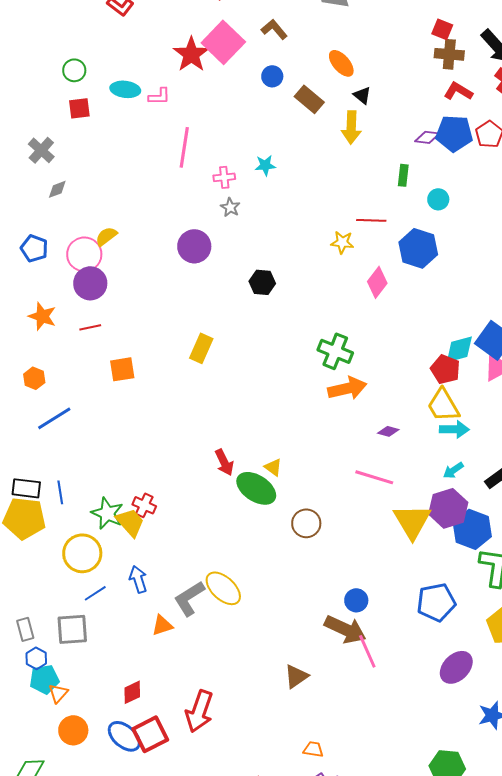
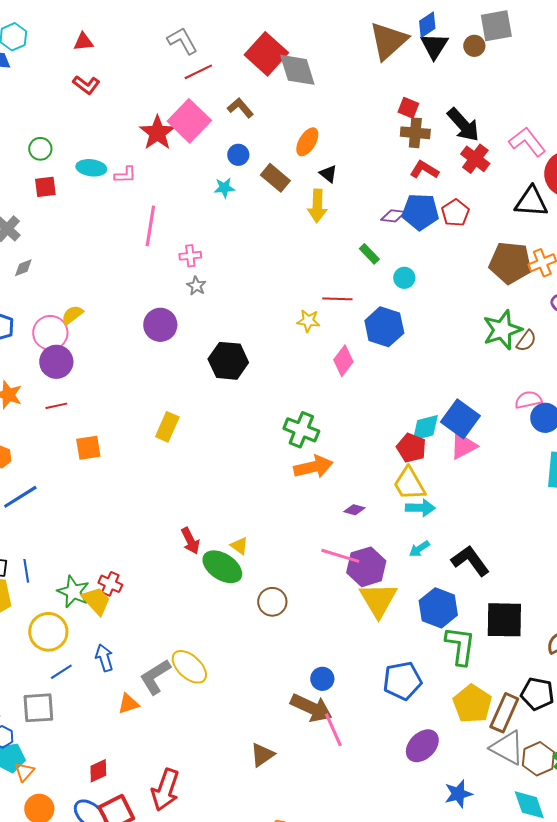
orange ellipse: (341, 63) -> (307, 142), turned 72
cyan star: (265, 165) -> (224, 188), moved
green rectangle: (403, 175) -> (369, 254), turned -50
black hexagon: (262, 282) -> (228, 361), size x1.5
purple hexagon: (448, 508) -> (366, 567), moved

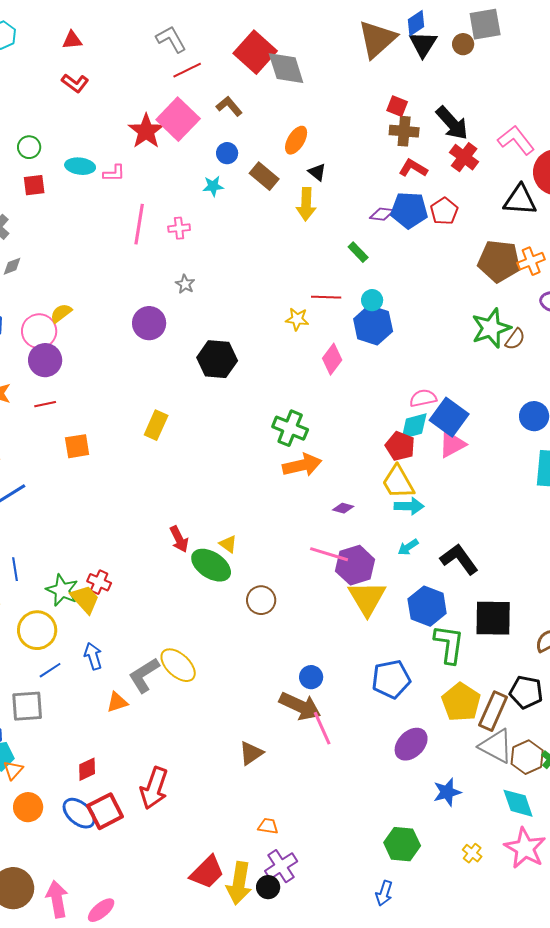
pink cross: (190, 256) -> (179, 228), moved
cyan circle: (404, 278) -> (372, 300), moved
pink semicircle: (528, 400) -> (423, 398), moved

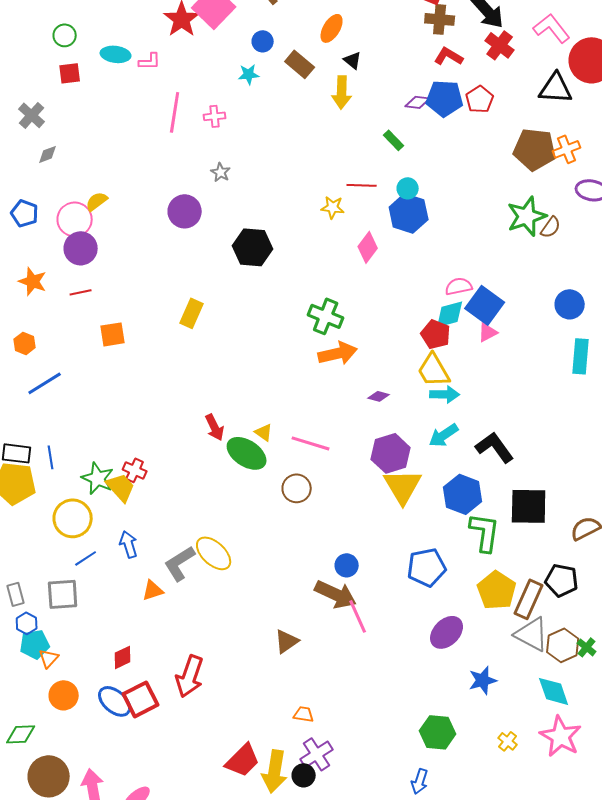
pink triangle: (452, 444) -> (488, 332), size x0.7
cyan arrow: (408, 547) -> (444, 435), size x1.4
pink line: (329, 554) -> (311, 443), moved

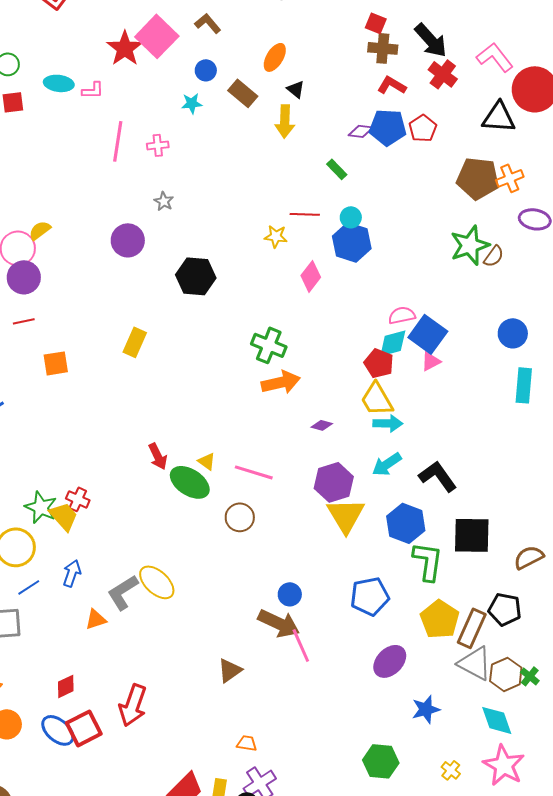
blue arrow: (129, 544) -> (72, 573), turned 36

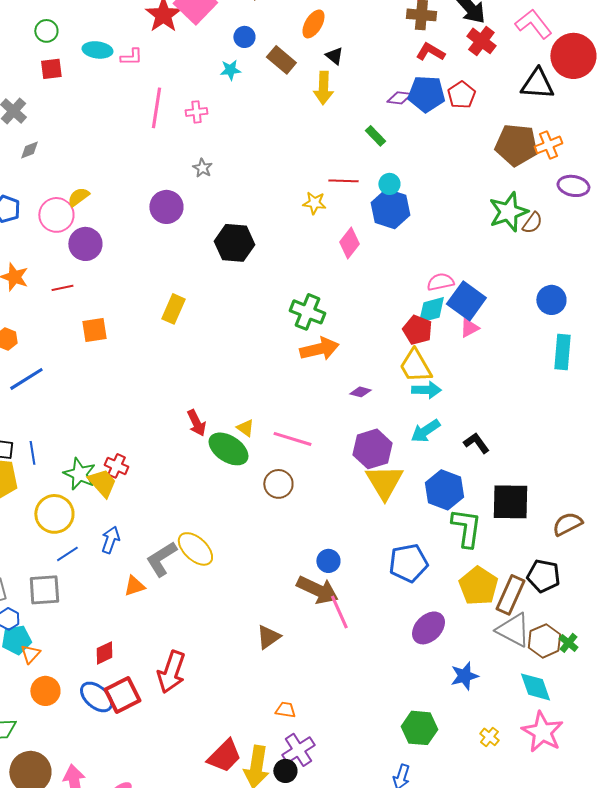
purple circle: (24, 277) -> (85, 244), moved
black L-shape: (438, 476) -> (476, 443), size x0.7

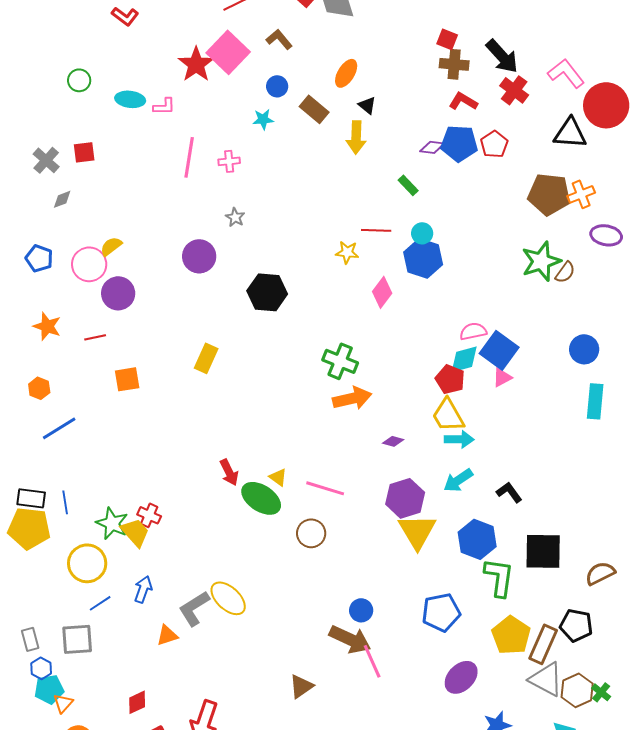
red square: (51, 69) -> (84, 152), moved

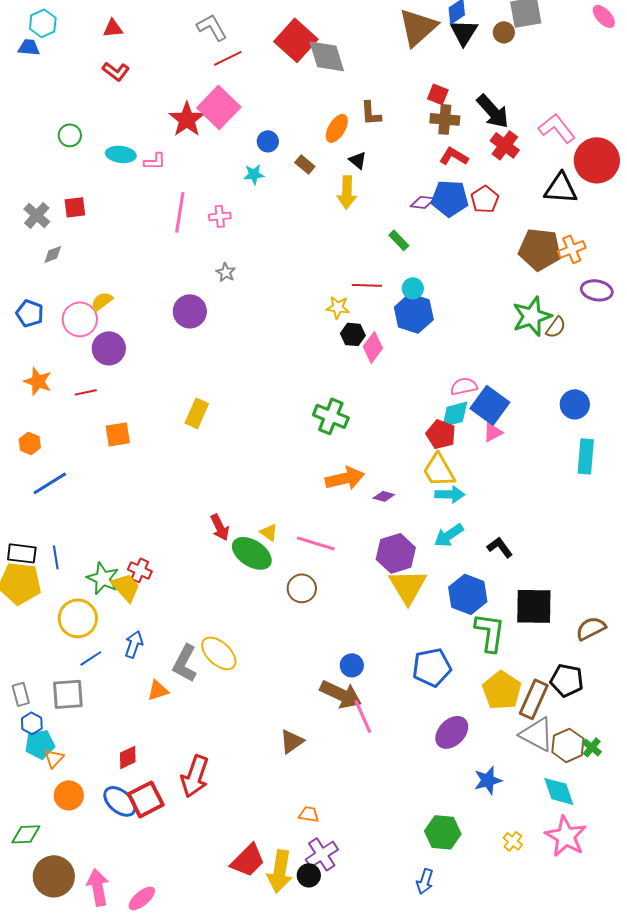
brown L-shape: (279, 39) -> (371, 113), moved, turned -144
brown rectangle: (314, 109) -> (305, 164), size x0.7
black hexagon: (267, 292) -> (353, 334), moved, size x0.6
orange arrow: (352, 398) -> (345, 478), moved
gray L-shape: (194, 608) -> (185, 663), turned -30

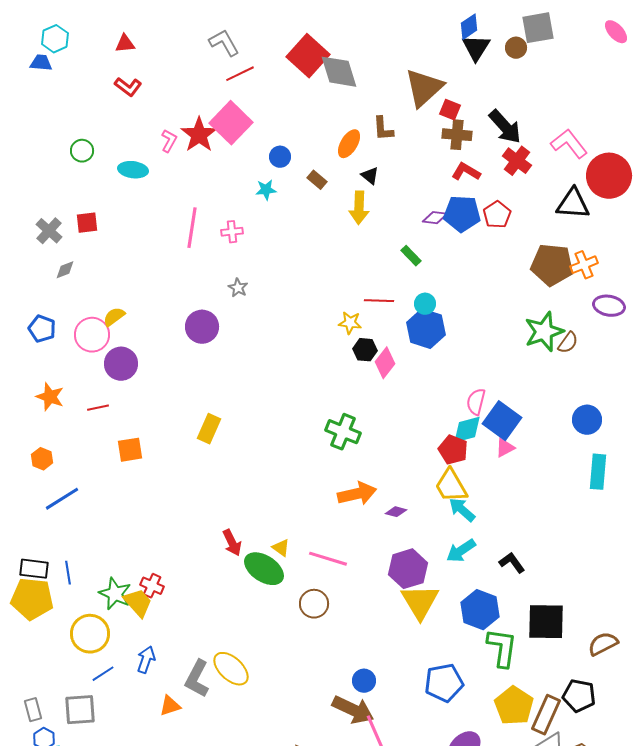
brown triangle: (418, 27) -> (424, 88), moved
pink L-shape: (155, 161) -> (169, 141), moved, turned -60
pink semicircle: (464, 386) -> (476, 402), turned -64
cyan arrow: (450, 494) -> (462, 510), turned -140

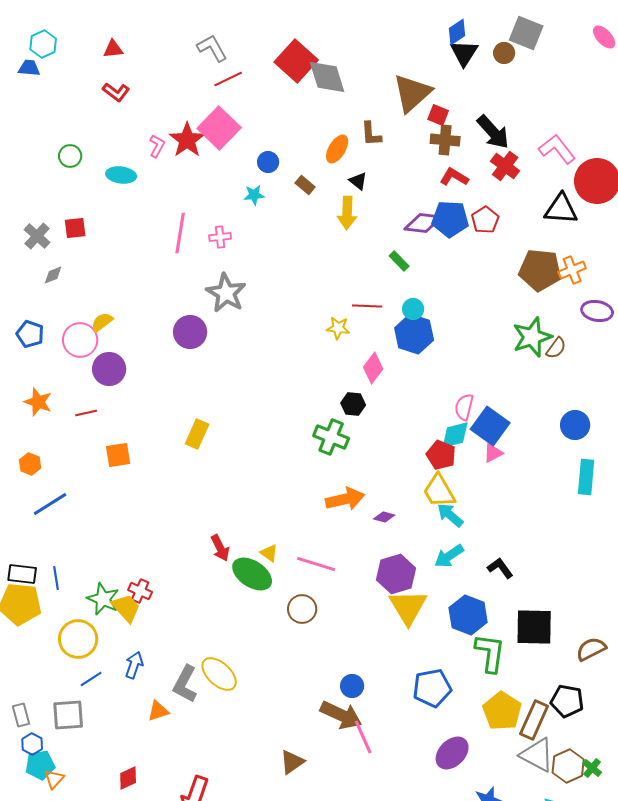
gray square: (538, 28) -> (526, 33), turned 32
purple diamond: (435, 218) -> (423, 223), size x1.5
gray star: (238, 288) -> (226, 293), size x2.0
black hexagon: (365, 350) -> (353, 404), moved

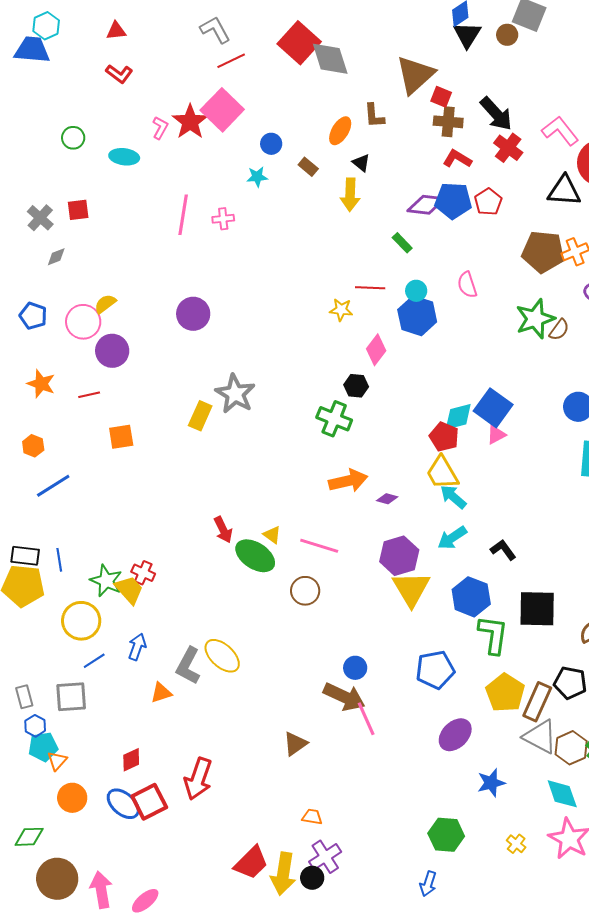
blue trapezoid: (29, 68) -> (32, 50), size x1.6
gray star: (226, 293) -> (235, 394), moved
pink semicircle: (464, 407) -> (467, 285), moved, turned -32

